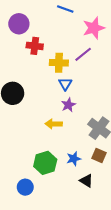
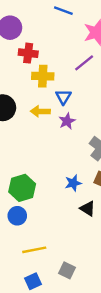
yellow cross: (59, 63) -> (43, 76), moved
yellow arrow: (54, 124) -> (40, 111), moved
green hexagon: (45, 163) -> (22, 188), moved

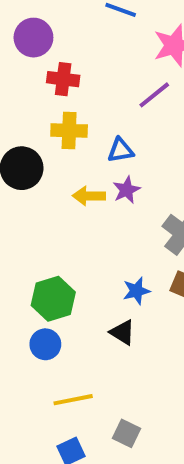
yellow cross: (43, 76) -> (69, 131), moved
blue triangle: (63, 97) -> (121, 150), turned 49
yellow arrow: (40, 111) -> (89, 196), moved
black triangle: (88, 208) -> (123, 332), moved

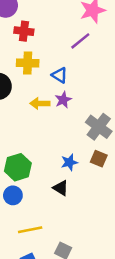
blue triangle: (121, 150) -> (59, 75), turned 42

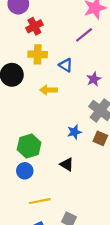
red cross: (24, 31) -> (34, 26), turned -35
purple star: (63, 100) -> (94, 79), moved
blue star: (69, 162) -> (74, 132), moved

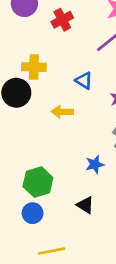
red cross: (34, 26) -> (62, 20), moved
yellow cross: (38, 54) -> (34, 67), moved

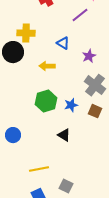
green hexagon: (38, 182) -> (46, 101), moved
blue circle: (33, 213) -> (13, 135), moved

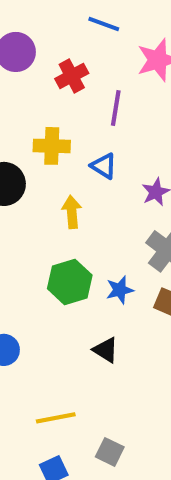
purple line: (80, 15) -> (116, 108), moved, turned -42
yellow cross: (26, 33) -> (52, 146), moved
yellow arrow: (47, 66) -> (72, 212), turned 84

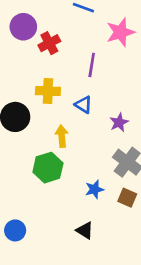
red cross: (72, 76) -> (49, 43), moved
green hexagon: (70, 282) -> (48, 168), moved

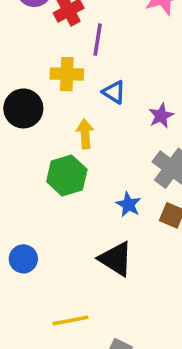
purple line: (92, 65) -> (98, 40), moved
blue star: (94, 189) -> (128, 205), turned -30
black triangle: (85, 230) -> (116, 259), size x1.5

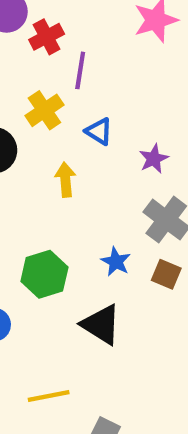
yellow cross: (67, 74) -> (44, 110), turned -36
green hexagon: (67, 176) -> (44, 274), moved

